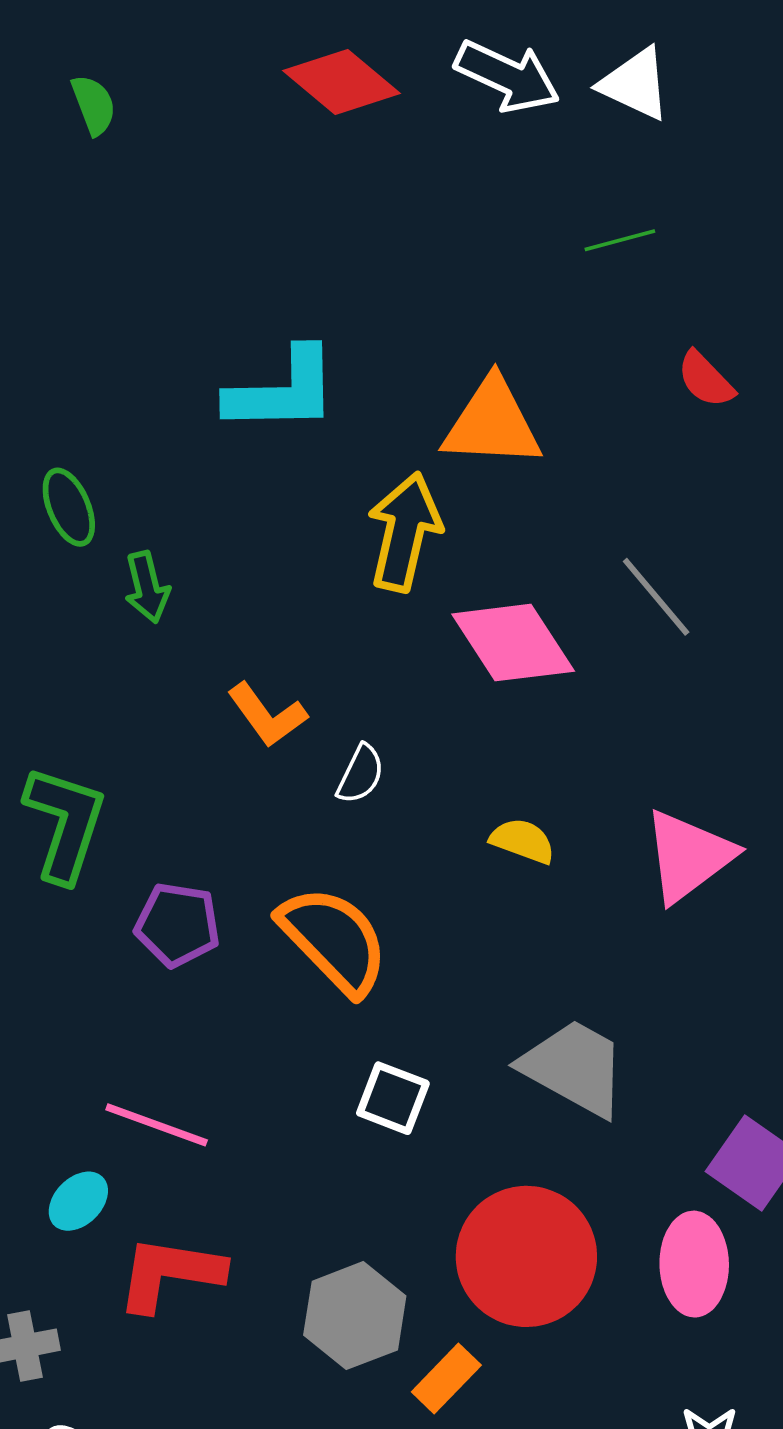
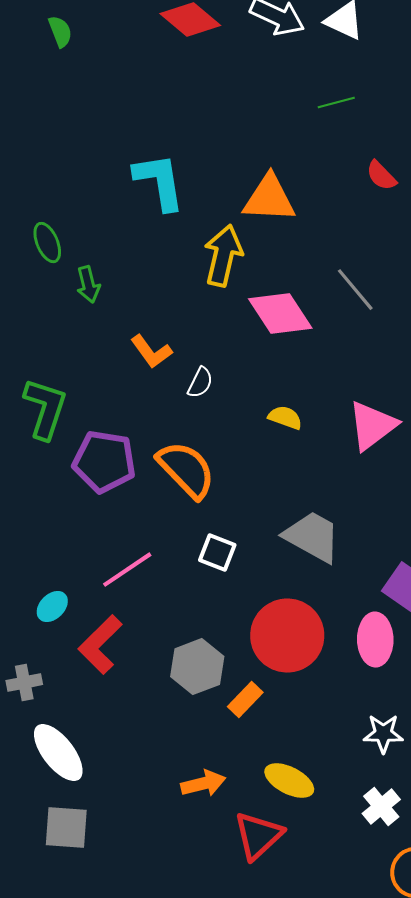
cyan L-shape: (282, 391) -> (159, 182), turned -98
purple pentagon: (178, 925) -> (104, 462), size x1.4
pink line: (157, 1125) -> (127, 570), moved, turned -54
red L-shape: (170, 1274) -> (100, 645), turned -54

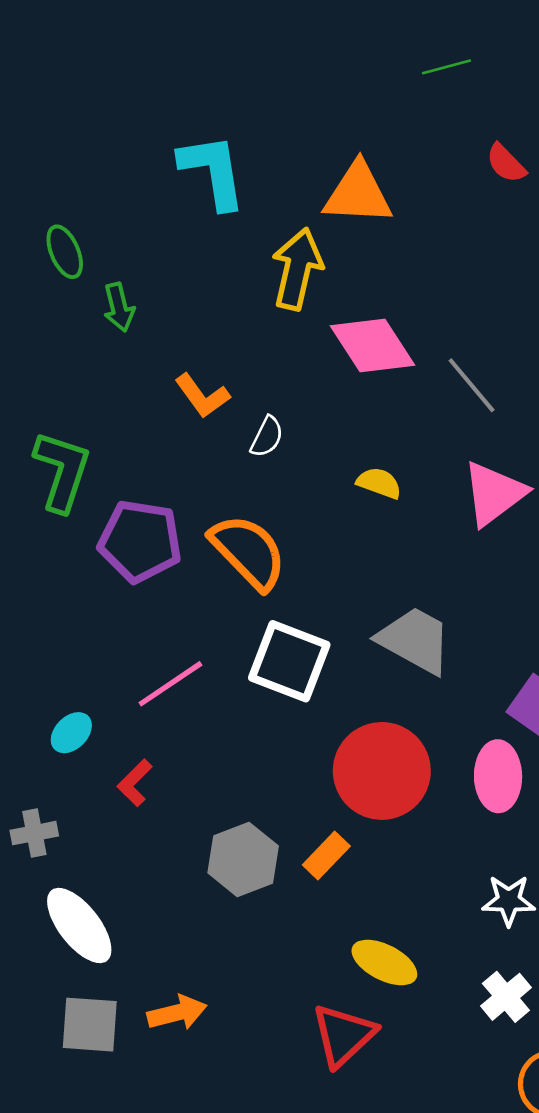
gray line: (355, 290) -> (472, 385), moved
white square: (217, 553) -> (289, 661), size x1.6
red L-shape: (100, 645) -> (135, 783), size x0.6
gray hexagon: (197, 667) -> (243, 859), moved
orange arrow: (203, 784) -> (177, 1013), moved

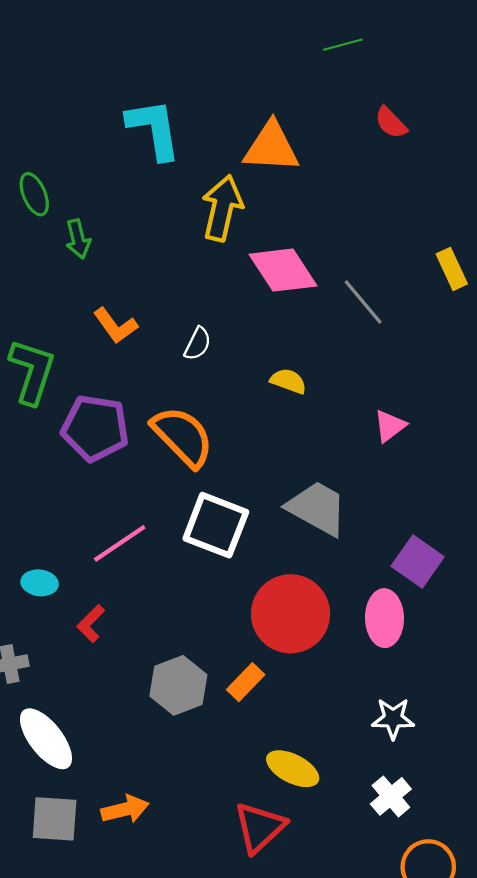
orange L-shape: (202, 396) -> (115, 326), moved
pink triangle: (494, 494) -> (390, 426), moved, size x0.6
cyan ellipse: (71, 733) -> (40, 583), turned 52

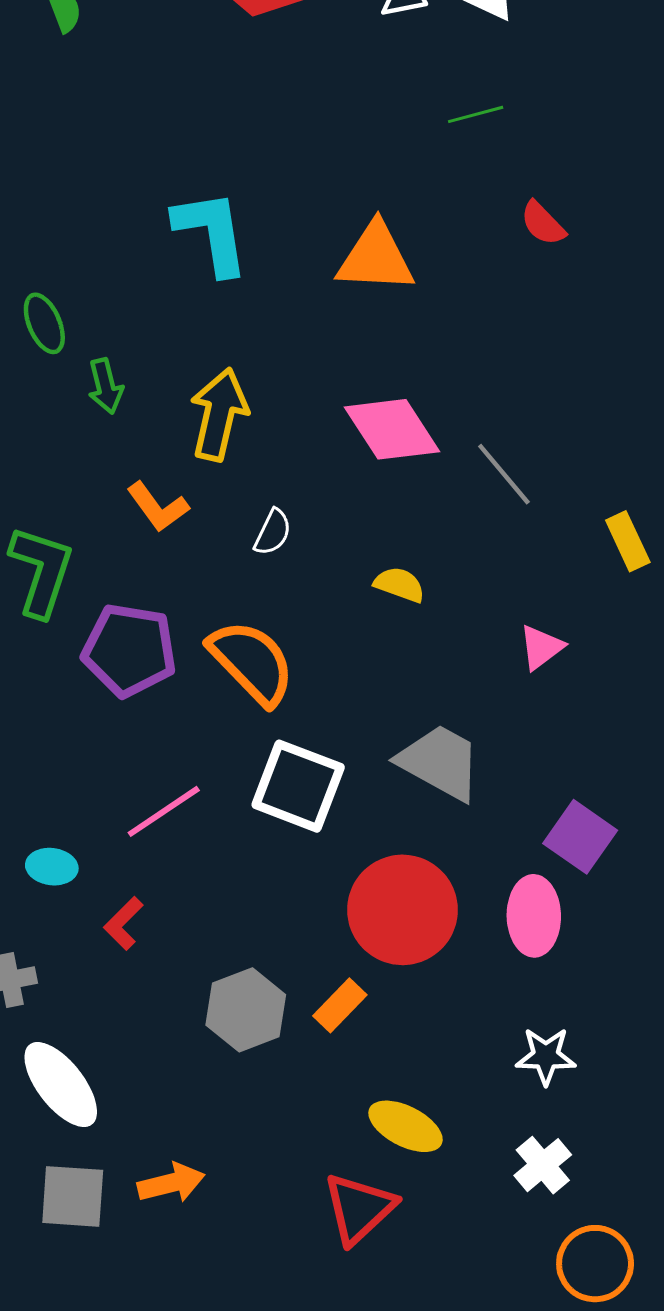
yellow arrow: (222, 208) -> (219, 414), moved
yellow rectangle: (452, 269) -> (628, 541), moved

